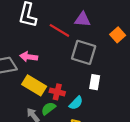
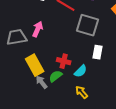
pink arrow: (29, 57) -> (38, 29), turned 105
yellow rectangle: (34, 85) -> (35, 65), moved, turned 30

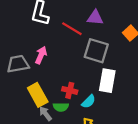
white rectangle: (98, 52) -> (107, 81), size x1.5
green semicircle: (56, 76) -> (61, 107), turned -144

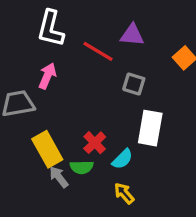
gray square: (96, 51) -> (134, 84), size x0.6
pink arrow: (41, 55) -> (47, 76), moved
red cross: (70, 90) -> (95, 143), turned 32

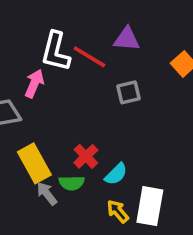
white L-shape: (51, 29) -> (56, 52), moved
gray square: (134, 84) -> (128, 92), turned -30
white rectangle: (150, 128) -> (150, 206), moved

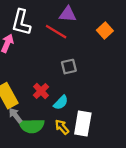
red line: (89, 57) -> (56, 32), moved
gray square: (128, 92) -> (69, 67), moved
green semicircle: (72, 183) -> (32, 126), moved, size x1.5

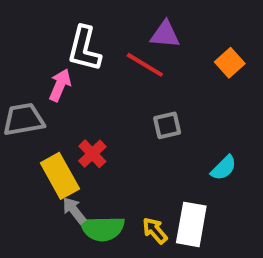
red cross: (41, 91) -> (92, 154), moved
cyan semicircle: (61, 103) -> (224, 168), moved

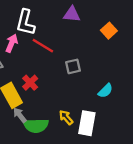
red line: (145, 65) -> (43, 46), moved
yellow arrow: (155, 231) -> (66, 117), moved

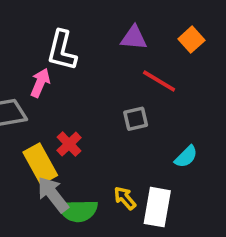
orange square: (109, 31) -> (191, 40), moved
red line: (43, 46) -> (159, 81), moved
gray arrow: (20, 115) -> (53, 194), size x1.5

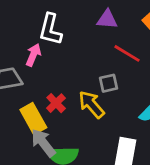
yellow arrow: (125, 198) -> (91, 104), moved, size x1.5

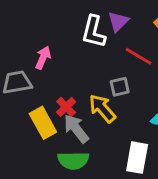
purple triangle: (107, 19) -> (118, 22), turned -50
white L-shape: (50, 29) -> (94, 32), moved
gray arrow: (43, 143) -> (76, 129), moved

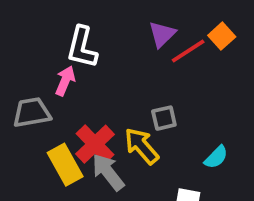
white L-shape: (94, 32) -> (82, 47), moved
red line: (138, 56) -> (188, 51), moved, turned -64
red cross: (66, 107) -> (95, 144), size x1.5

